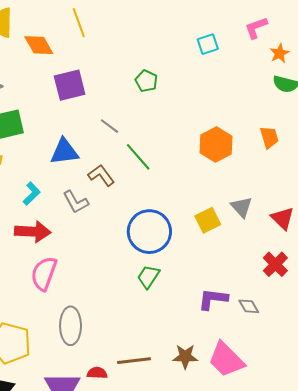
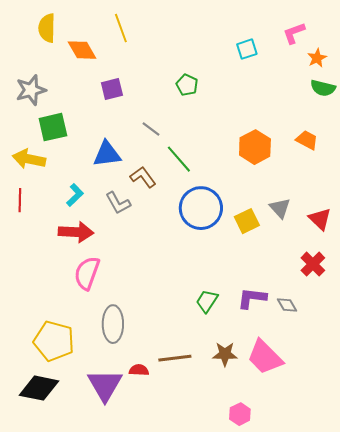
purple square: (70, 85) -> (112, 89), size x0.7
orange trapezoid: (269, 137) -> (307, 140), turned -45
blue circle: (149, 232) -> (201, 208), moved
green trapezoid: (148, 277) -> (207, 301), moved

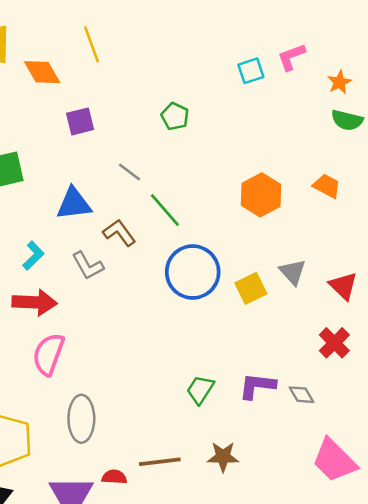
pink L-shape: (294, 33) -> (291, 57), moved
pink trapezoid: (265, 357) -> (334, 461), moved

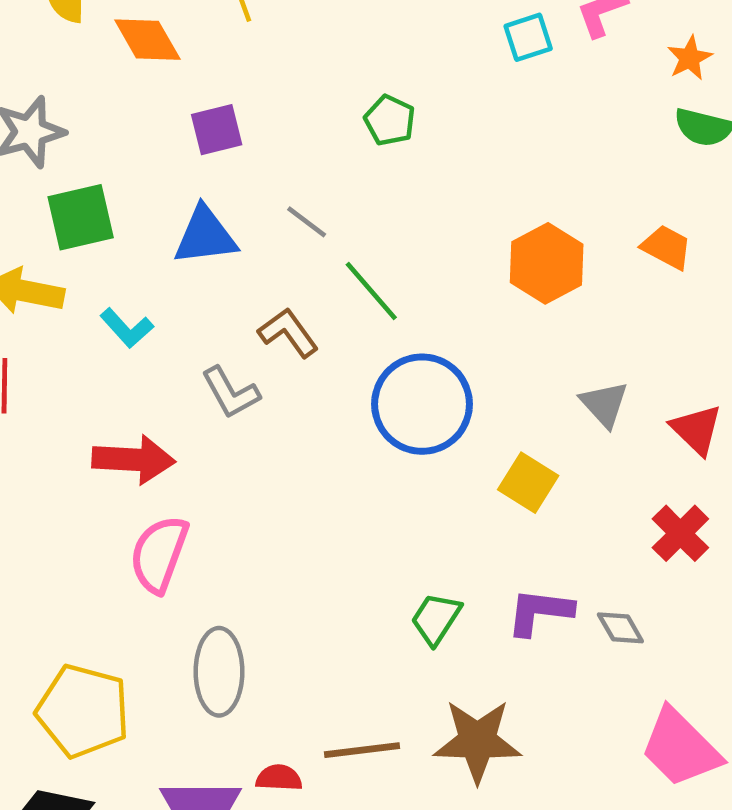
blue triangle: (74, 204) -> (205, 236), moved
cyan L-shape: (33, 256) -> (127, 328), moved, turned 92
yellow square: (251, 288) -> (528, 483), moved, turned -32
brown star: (223, 457) -> (477, 741), size x1.5

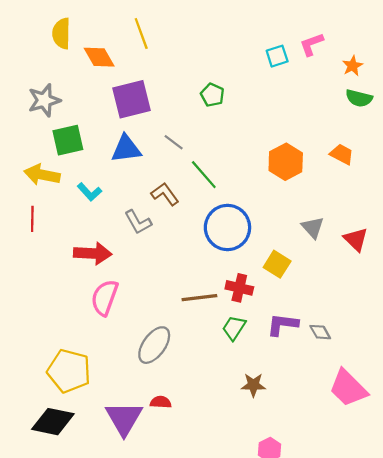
purple square: (217, 130) -> (132, 99), size x1.6
red cross: (680, 533) -> (239, 288), moved, turned -32
gray ellipse: (219, 672) -> (154, 345), moved, turned 36
brown star: (477, 741) -> (253, 385), size x0.6
brown line: (362, 750) -> (199, 298), moved

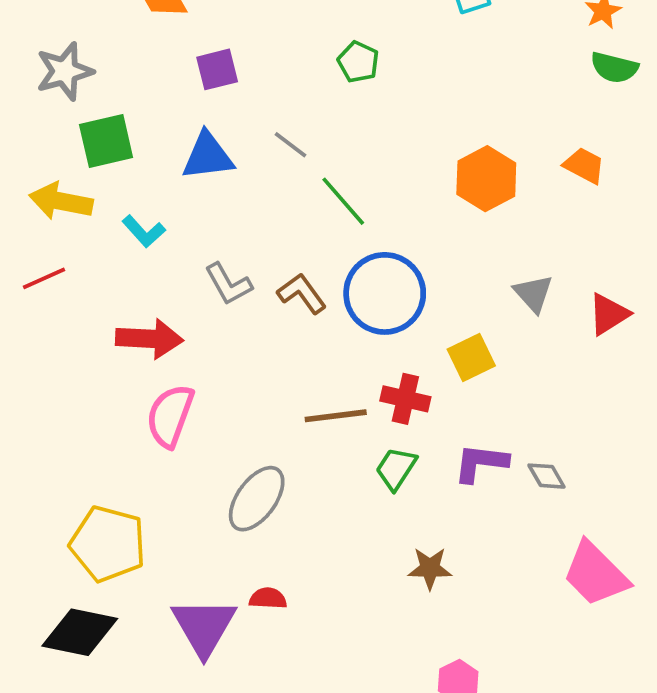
purple square: (132, 99) -> (217, 69), size x0.6
brown L-shape: (165, 194) -> (302, 293), moved
red line: (32, 219) -> (44, 278), turned 65
red triangle: (356, 239) -> (609, 314), turned 44
yellow square: (277, 264) -> (471, 357), turned 32

